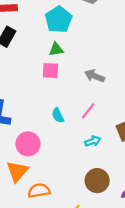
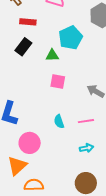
green triangle: (56, 49) -> (52, 55), moved
pink line: (88, 111) -> (86, 121), turned 35

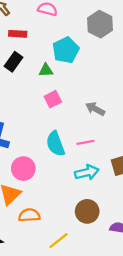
pink square: (58, 81) -> (53, 99), turned -35
cyan semicircle: (59, 121) -> (55, 144), size x1.6
cyan arrow: (86, 148) -> (87, 172), size x1.5

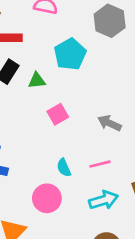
green triangle: (46, 70) -> (37, 81), moved
cyan semicircle: (55, 144) -> (64, 168), size x0.6
pink circle: (23, 169) -> (47, 198), moved

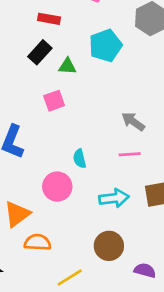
pink square: (58, 114) -> (54, 101), moved
pink line: (100, 164) -> (130, 154), moved

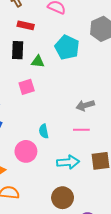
cyan pentagon: (105, 46) -> (67, 47), turned -30
black rectangle: (40, 52) -> (18, 50), turned -42
gray arrow: (133, 122) -> (85, 105), turned -54

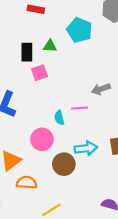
black rectangle: (18, 50) -> (27, 52), moved
pink line: (81, 130) -> (80, 108), moved
brown circle: (63, 198) -> (64, 164), moved

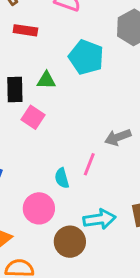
pink square: (40, 73) -> (33, 117), turned -35
pink line: (80, 108) -> (89, 164), turned -63

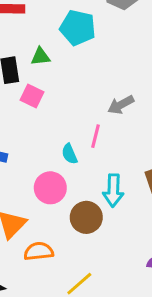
cyan arrow: (99, 219) -> (113, 191), turned 108

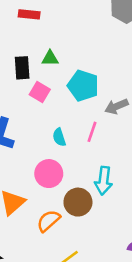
cyan pentagon: (78, 28) -> (83, 86), moved
cyan semicircle: (69, 154) -> (59, 137), moved
orange semicircle: (39, 251) -> (49, 221), moved, turned -40

